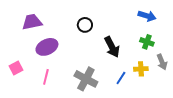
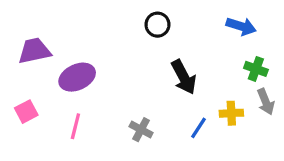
purple trapezoid: (32, 22) -> (34, 51), moved
black circle: (85, 25) -> (157, 25), moved
green cross: (147, 42) -> (256, 69), moved
gray cross: (86, 79) -> (141, 130), size x0.6

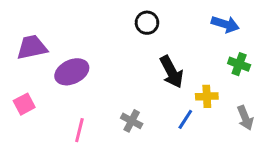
gray arrow: (266, 102) -> (245, 118), moved
yellow cross: (231, 113) -> (207, 96), moved
pink line: (75, 126) -> (79, 130), moved

